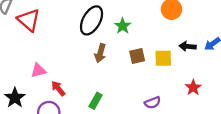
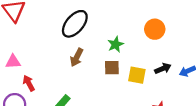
green star: (123, 26) -> (116, 44), moved
black arrow: (188, 46) -> (163, 68), turned 140

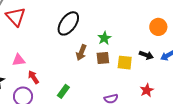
orange circle: (155, 29) -> (158, 27), moved
brown arrow: (77, 57) -> (81, 52), moved
black arrow: (163, 68) -> (146, 55), turned 48

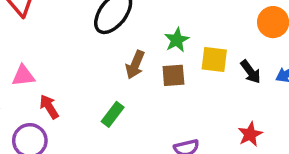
black arrow: (146, 55) -> (251, 72), turned 32
yellow square: (125, 63) -> (214, 59), moved
green rectangle: (63, 91) -> (113, 114), moved

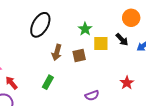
green star: (177, 40) -> (85, 29), moved
black arrow: (251, 72) -> (122, 39), moved

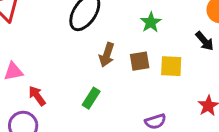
yellow square: (101, 43) -> (171, 66), moved

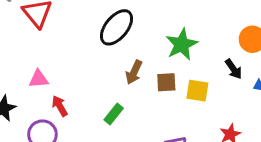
green star: (151, 22) -> (182, 44), size x1.5

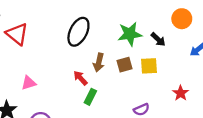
green star: (182, 44) -> (130, 34), turned 30
black arrow: (234, 69) -> (158, 39), moved
red arrow: (60, 106) -> (80, 78), moved

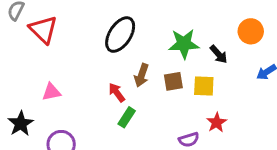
red star: (181, 93) -> (217, 122), moved

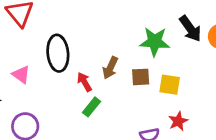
black ellipse: (120, 35) -> (58, 53), moved, turned -44
black arrow: (219, 54) -> (190, 29), moved, size x1.4
pink triangle: (51, 92) -> (21, 75), turned 42

